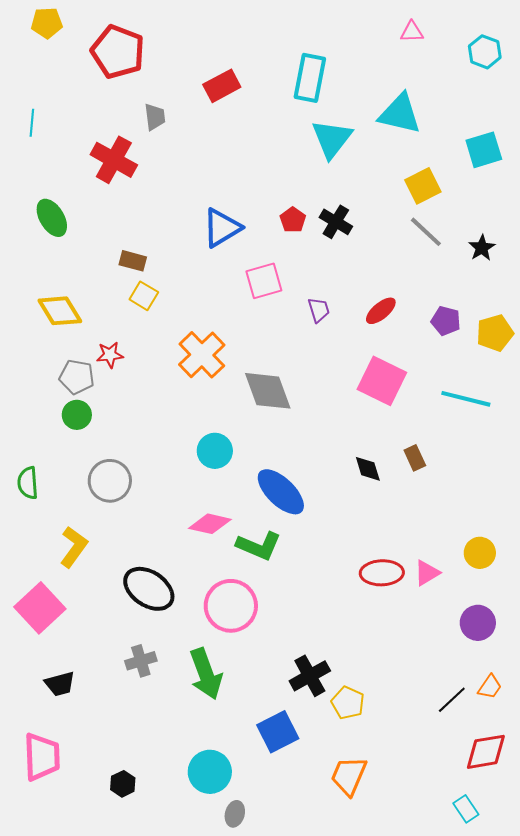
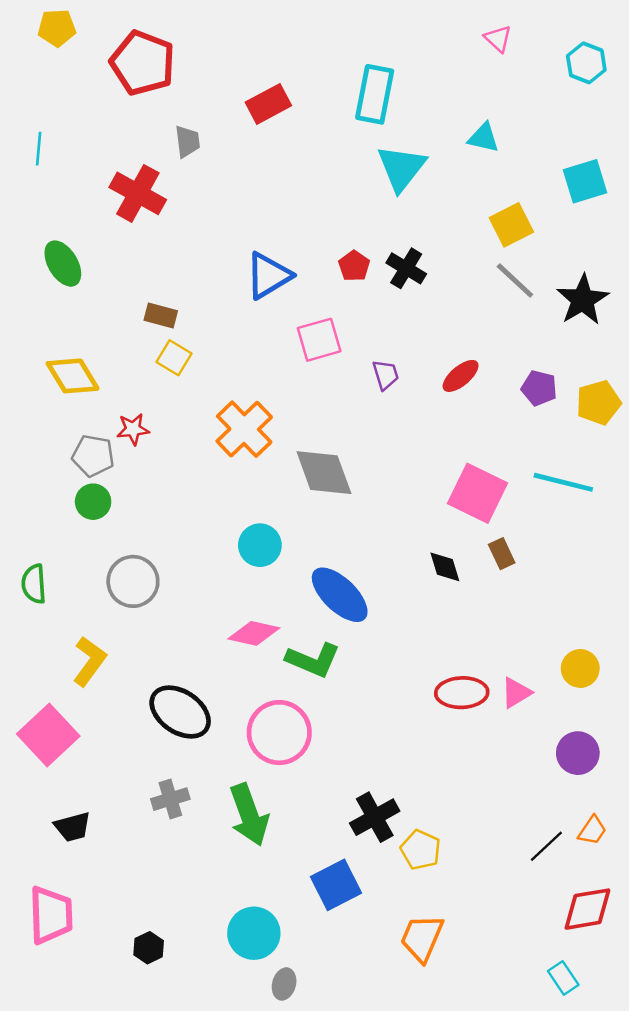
pink triangle: (412, 32) -> (498, 39), turned 45
cyan triangle: (400, 114) -> (484, 138), size x0.6
black star: (482, 248) -> (583, 300), size x1.6
pink square: (382, 381) -> (477, 493), moved

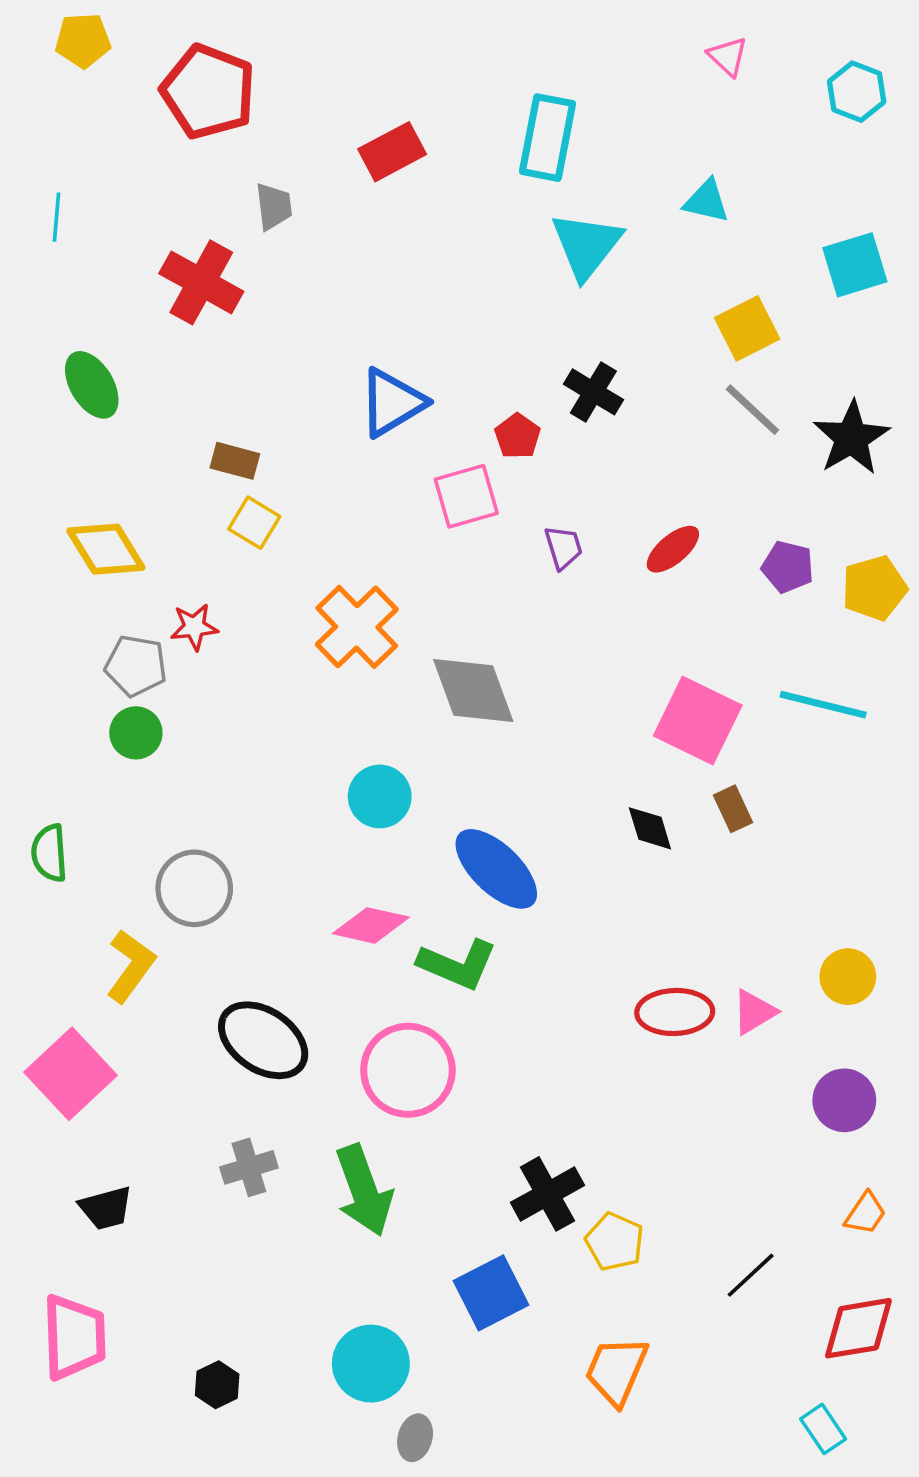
red pentagon: (354, 266) -> (517, 436), moved
gray circle: (133, 581) -> (194, 888), moved
black line: (546, 846) -> (751, 1275), moved

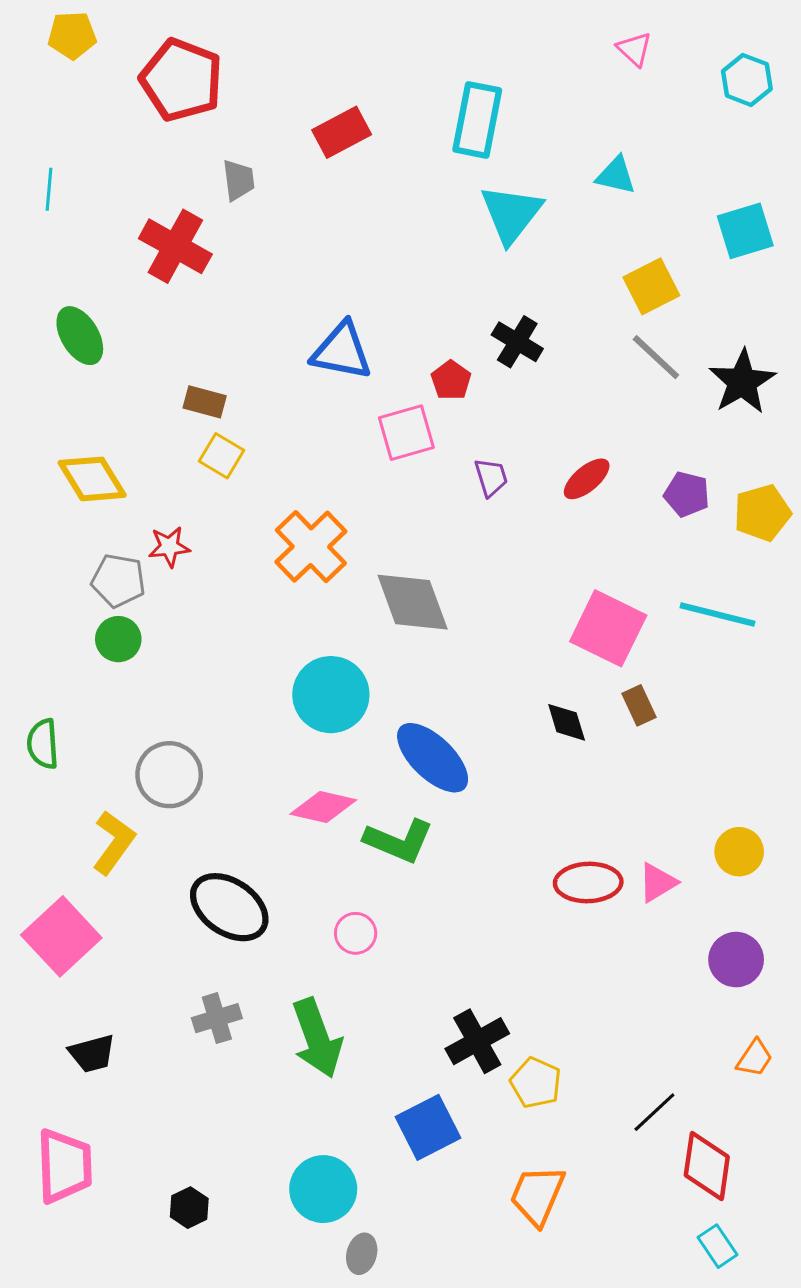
blue triangle: (392, 403) -> (342, 351), turned 42
cyan circle: (380, 796) -> (331, 695), size x1.4
pink circle: (408, 1070) -> (356, 933), size x0.5
red diamond: (858, 1328) -> (707, 1166), moved, turned -72

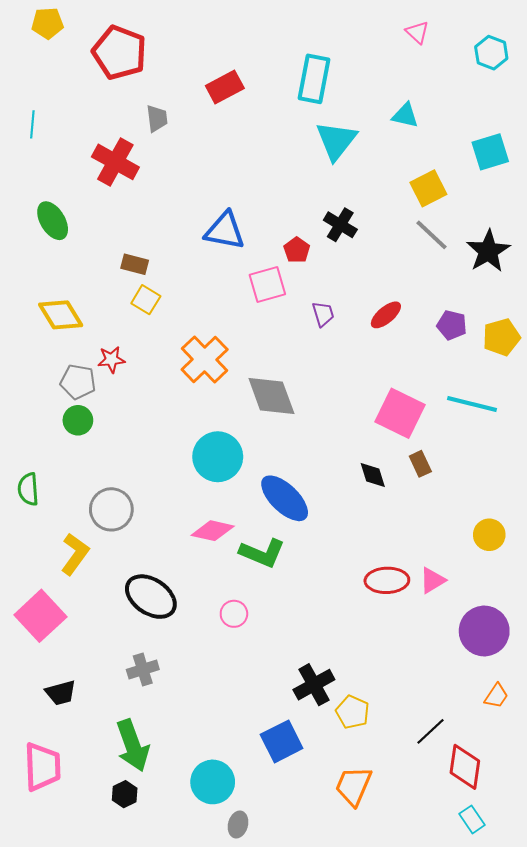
yellow circle: (739, 852) -> (489, 535), moved
purple circle: (736, 960) -> (484, 631), size x1.4
green arrow: (317, 1038) -> (133, 745), moved

